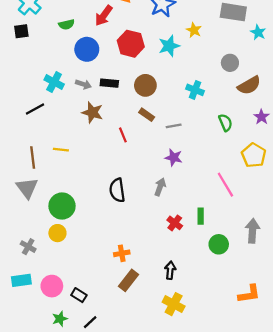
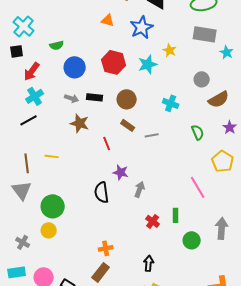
red arrow: (104, 15) -> (32, 71), moved
cyan cross: (54, 82) -> (35, 96), moved, turned 30
purple star: (174, 158) -> (121, 172), moved
brown rectangle: (129, 280) -> (101, 272), moved

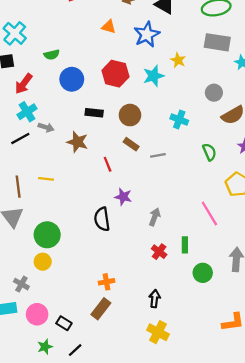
gray arrow: (72, 98) -> (46, 127), moved
gray arrow: (140, 189) -> (155, 217), moved
gray cross: (23, 242) -> (21, 284), moved

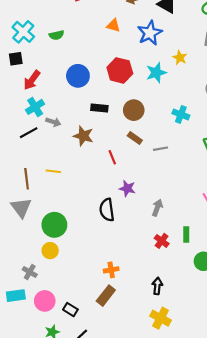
green semicircle: (52, 55) -> (57, 35), moved

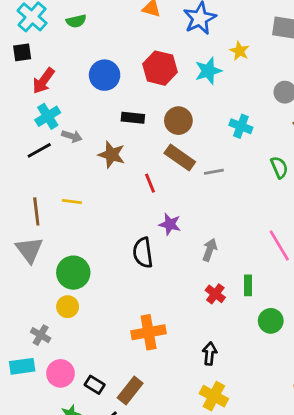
brown rectangle: (135, 138) -> (180, 157), size x1.5
orange cross: (111, 270) -> (149, 332), size x1.6
brown rectangle: (106, 296) -> (130, 390), moved

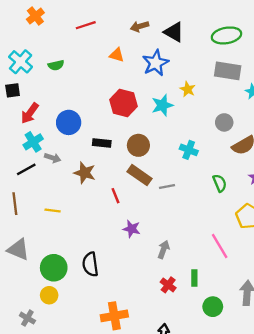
blue circle: (105, 75) -> (69, 122), moved
brown line: (36, 211) -> (15, 204), moved
gray triangle: (29, 250) -> (18, 249), turned -30
black semicircle: (143, 253) -> (90, 264), moved

